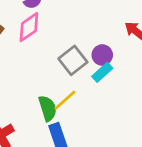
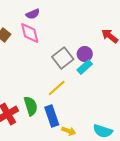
pink diamond: (29, 27) -> (30, 33), turned -70
green semicircle: (48, 108) -> (31, 106), moved

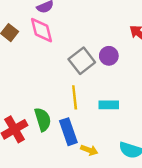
cyan rectangle: (85, 67) -> (109, 105), moved, turned 42
yellow line: (57, 88) -> (75, 97), turned -54

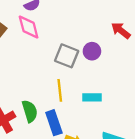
gray square: (82, 61) -> (67, 56), turned -30

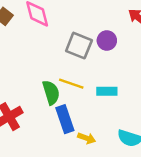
yellow line: (60, 90) -> (71, 84), turned -65
green semicircle: (30, 111) -> (51, 93), moved

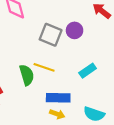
cyan rectangle: (107, 91) -> (88, 71), moved, turned -35
blue rectangle: (65, 119) -> (58, 98), moved, turned -70

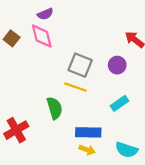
purple circle: (75, 30) -> (117, 65), moved
yellow line: (44, 67) -> (75, 87), moved

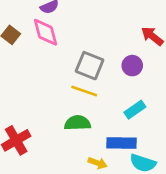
green semicircle: (55, 108) -> (77, 123), moved, turned -75
blue rectangle: (88, 132) -> (122, 143), moved

